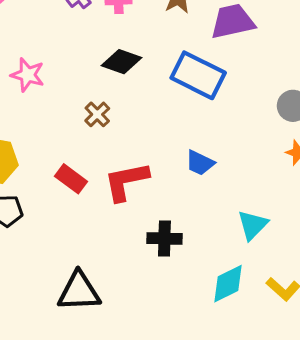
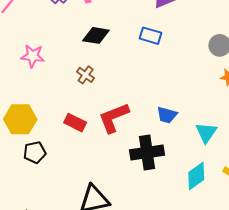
blue rectangle: (198, 75) -> (151, 36), size x0.6
blue trapezoid: (200, 163) -> (167, 115), moved
black cross: (164, 238) -> (147, 152), size x1.4

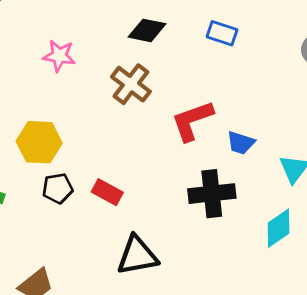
brown cross: (86, 75) -> (131, 84), size x1.6
red L-shape: (114, 118) -> (192, 121), moved
red rectangle: (75, 123) -> (107, 192), moved

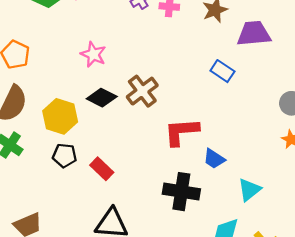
black diamond: (147, 30) -> (102, 98), moved

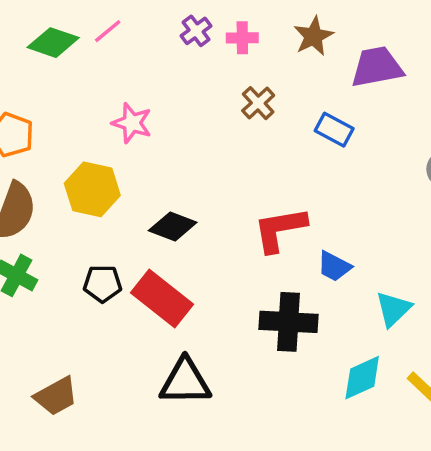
brown cross: (142, 91) -> (258, 103), moved, size x0.7
black diamond: (102, 98) -> (173, 227), moved
yellow hexagon: (60, 116) -> (92, 189), moved
red rectangle: (102, 169) -> (162, 298), size x1.6

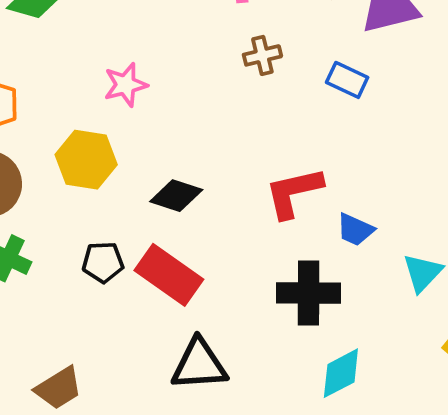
brown cross: (258, 103) -> (262, 55), turned 32
pink star: (132, 123) -> (126, 85), turned -30
cyan diamond: (362, 378) -> (341, 373), moved

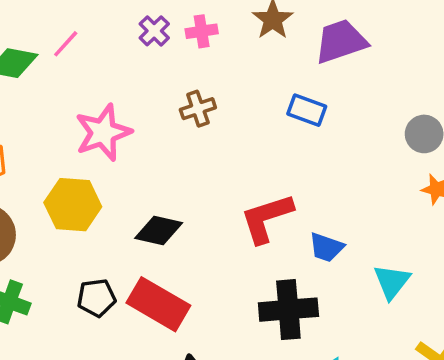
brown cross: (262, 55) -> (198, 109), moved
pink star: (126, 85) -> (103, 132), size x1.4

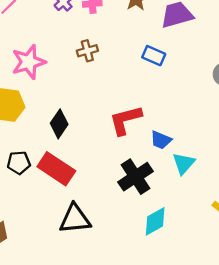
black diamond: (159, 230) -> (59, 124), turned -72
cyan triangle: (392, 282) -> (184, 163), moved
black cross: (288, 310) -> (136, 177), turned -32

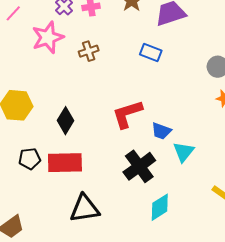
pink star: (29, 62) -> (48, 37), moved
red rectangle: (56, 169) -> (65, 163), turned -32

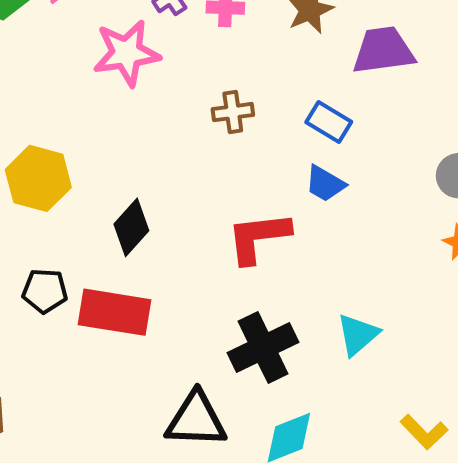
brown cross: (89, 51) -> (233, 112), moved
blue trapezoid: (161, 131) -> (325, 184), moved
black triangle: (85, 209) -> (196, 420), moved

